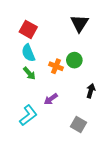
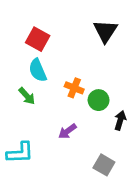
green circle: (74, 60) -> (99, 100), moved
green arrow: (29, 73) -> (27, 96), moved
cyan L-shape: (28, 115) -> (20, 153), moved, turned 35

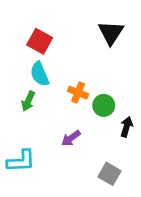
green arrow: (27, 96) -> (28, 101), turned 66

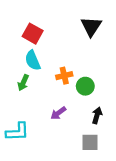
orange cross: (78, 93) -> (64, 76), turned -35
black arrow: (127, 127) -> (97, 115), moved
gray square: (109, 174) -> (90, 142), turned -30

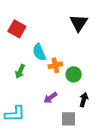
red square: (33, 34) -> (17, 29), moved
cyan semicircle: (33, 60) -> (39, 52), moved
gray square: (90, 142) -> (69, 119), moved

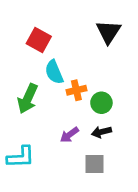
red square: (17, 29) -> (39, 40), moved
green arrow: (20, 71) -> (28, 99), size x1.5
black arrow: (84, 100) -> (101, 132), moved, turned -120

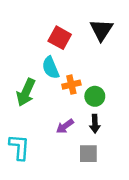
red square: (39, 40) -> (60, 38), moved
black arrow: (101, 132) -> (95, 124), turned -78
cyan L-shape: (21, 157) -> (19, 147), turned -84

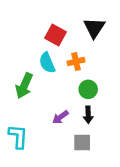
orange cross: (71, 85) -> (76, 62), moved

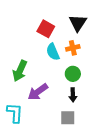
orange cross: (76, 62) -> (73, 48), moved
cyan semicircle: (47, 63) -> (53, 52), moved
purple arrow: (60, 117) -> (38, 92), moved, size x1.5

